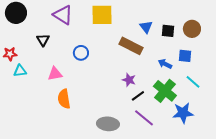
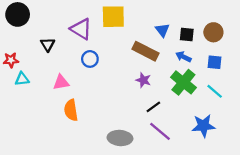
purple triangle: (63, 15) -> (81, 29), moved
blue square: (185, 56) -> (215, 62), moved
blue arrow: (165, 64) -> (183, 57), moved
purple star: (129, 80) -> (143, 80), moved
green cross: (165, 91) -> (183, 82), moved

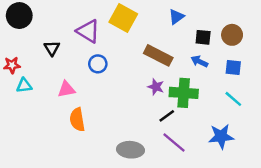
yellow square: (113, 17) -> (123, 18), turned 30
blue triangle: (162, 30) -> (176, 17), moved, turned 32
green cross: (183, 82) -> (184, 93), moved, turned -35

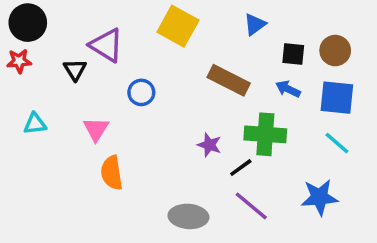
purple triangle: (88, 31) -> (106, 45), moved
red star: (12, 65) -> (19, 61), moved
blue square: (233, 68) -> (337, 98), size x1.5
purple star: (156, 87) -> (209, 145), moved
pink triangle: (66, 89) -> (96, 129), turned -48

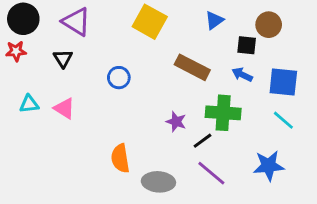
purple triangle: (106, 45) -> (76, 22), moved
brown circle: (335, 51) -> (269, 25), moved
pink triangle: (96, 129) -> (64, 108), moved, turned -30
orange semicircle: (112, 173) -> (120, 158), moved

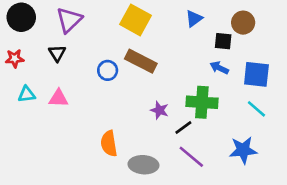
purple triangle: (76, 22) -> (69, 20), turned 44
red star: (16, 51) -> (15, 58), moved
brown rectangle: (192, 67) -> (141, 61), moved
pink triangle: (64, 108) -> (58, 98), turned -30

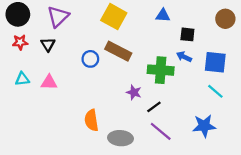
blue triangle: (194, 19) -> (163, 15), turned 40
brown circle: (243, 23) -> (225, 19), moved
red star: (15, 58) -> (20, 42), moved
green cross: (202, 102) -> (161, 70), moved

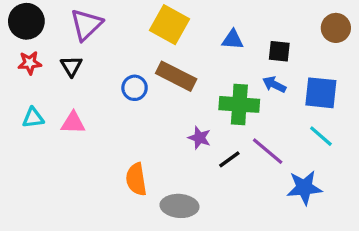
blue triangle: (163, 15) -> (233, 40), moved
purple line: (161, 131) -> (268, 151), moved

